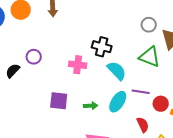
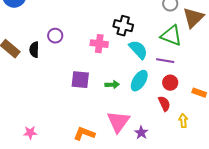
black semicircle: (13, 71) -> (34, 50), turned -42
purple line: (141, 92) -> (165, 61), moved
red circle: (161, 104) -> (170, 83), moved

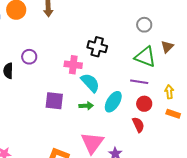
brown triangle: (193, 18) -> (167, 47), moved, size x0.6
cyan semicircle: (138, 50) -> (90, 83), moved
yellow arrow: (183, 121) -> (169, 92), moved

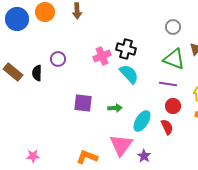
pink cross: (73, 65) -> (102, 56), moved, turned -30
cyan semicircle: (90, 83) -> (129, 74), moved
cyan ellipse: (113, 102) -> (142, 121), moved

